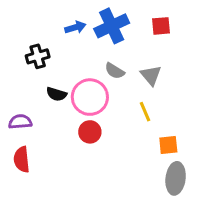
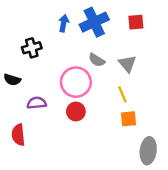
blue arrow: (75, 27) -> (64, 23), turned -63
black semicircle: (56, 94) -> (12, 80), moved
purple semicircle: (20, 122) -> (37, 103), moved
orange square: (168, 145) -> (129, 119), moved

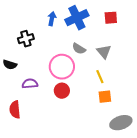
gray ellipse: (148, 151) -> (121, 123), turned 65

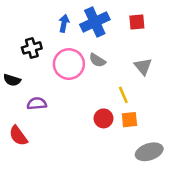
gray triangle: (104, 52) -> (143, 67), moved
pink circle: (62, 67) -> (69, 64), moved
red circle: (62, 91) -> (103, 118), moved
red semicircle: (15, 110) -> (18, 136), turned -30

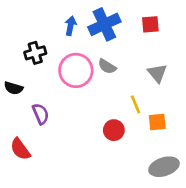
purple semicircle: (37, 104) -> (41, 114), turned 72
orange square: (129, 120) -> (157, 122), moved

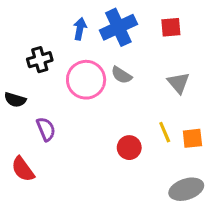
yellow line: (136, 104) -> (165, 132), moved
orange square: (157, 122) -> (192, 138), moved

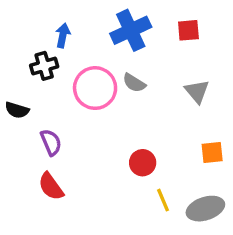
blue arrow: (80, 29) -> (63, 35), moved
yellow line: (165, 132) -> (163, 200), moved
red semicircle: (23, 169) -> (51, 186), moved

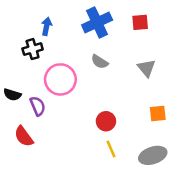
pink circle: (95, 88) -> (60, 79), moved
black semicircle: (17, 110) -> (12, 95), moved
red semicircle: (51, 186) -> (24, 136), moved
yellow line: (163, 200) -> (111, 149), moved

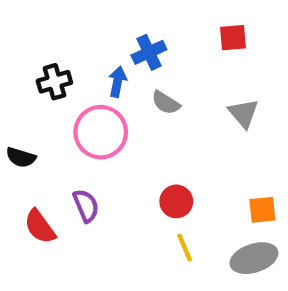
blue cross: (97, 22) -> (149, 52), moved, size x0.7
blue arrow: (46, 26) -> (117, 82), moved
purple semicircle: (38, 106) -> (86, 206), moved
orange square: (158, 114) -> (262, 210), moved

